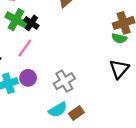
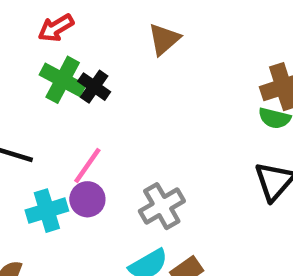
pink line: (25, 48) -> (87, 165), moved

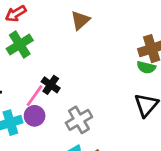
green cross: (63, 80) -> (20, 45), turned 30
black cross: (94, 87) -> (51, 85), moved

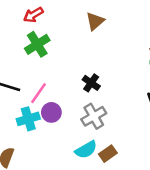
black cross: (51, 85) -> (91, 83), moved
pink line: (35, 96) -> (39, 93), moved

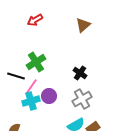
green cross: (37, 44) -> (36, 62), moved
pink line: (39, 93) -> (31, 87), moved

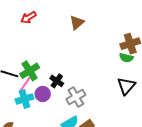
green cross: (36, 62) -> (30, 71), moved
black cross: (80, 73) -> (57, 81), moved

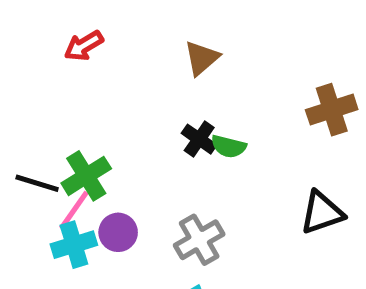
green semicircle: (126, 58) -> (229, 146), moved
black cross: (57, 81) -> (199, 139), moved
black triangle: (126, 86) -> (322, 213), turned 30

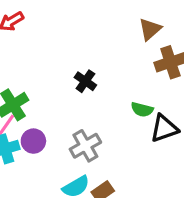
brown triangle: (202, 58) -> (150, 29), moved
green semicircle: (229, 146) -> (142, 110), moved

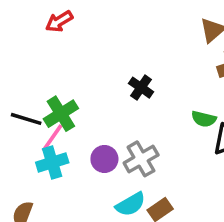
purple circle: (33, 141) -> (104, 159), moved

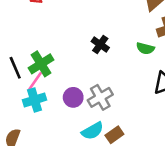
black line: (26, 119) -> (15, 68), turned 50
green semicircle: (204, 119) -> (145, 48), moved

